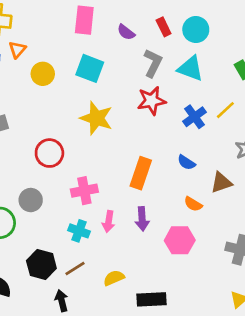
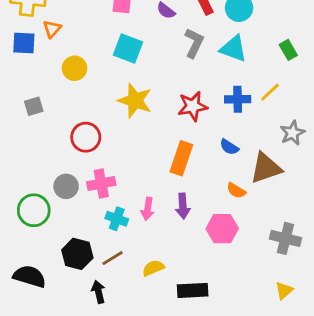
yellow circle: (43, 74) -> (75, 68), moved
red star: (152, 101) -> (193, 106), moved
blue cross: (194, 117) -> (238, 99), turned 35
brown triangle: (221, 183) -> (266, 168), size x1.4
pink cross: (84, 191) -> (101, 184), moved

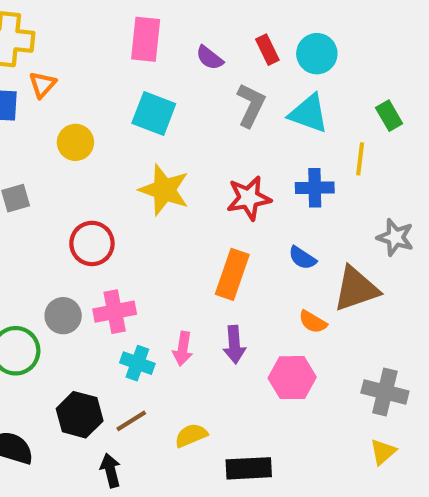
yellow line: (270, 92) -> (360, 159), moved, turned -40
gray star: (292, 133) -> (395, 237), turned -30
yellow triangle: (284, 290) -> (383, 452), moved

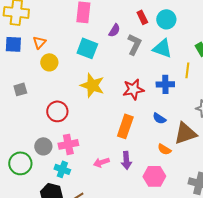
purple semicircle: (210, 58) -> (114, 30), moved, turned -96
orange triangle: (42, 85) -> (39, 42), moved
pink arrow: (183, 349) -> (101, 162), turned 63
cyan cross: (137, 363) -> (62, 169), moved

